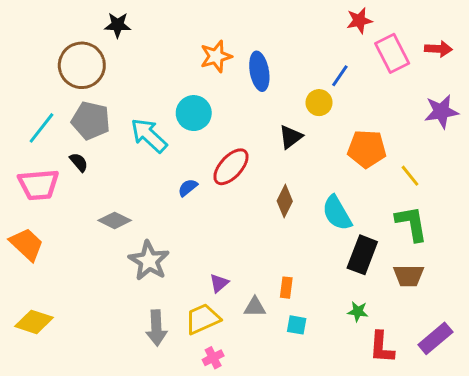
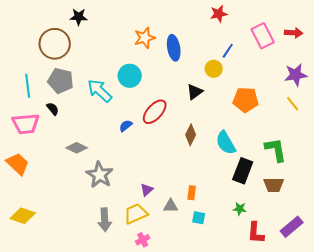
red star: (359, 21) -> (219, 14), moved
cyan line: (42, 128) -> (28, 86), turned -45
yellow line: (410, 176) -> (293, 104), moved

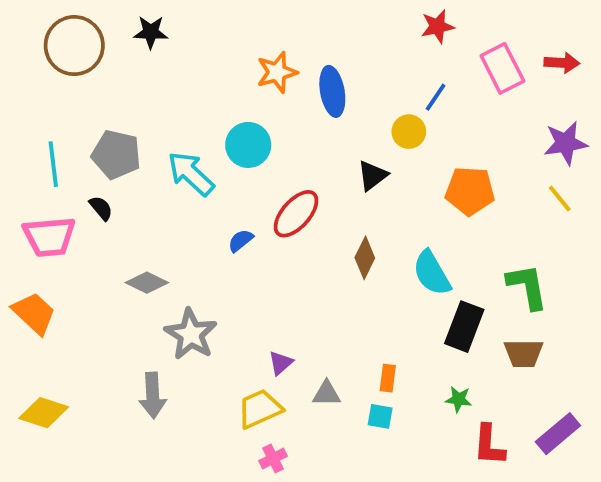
red star: (219, 14) -> (437, 26), moved
brown circle: (55, 44) -> (74, 46), moved
orange rectangle: (192, 193) -> (388, 378), moved
gray arrow: (105, 220) -> (153, 395), moved

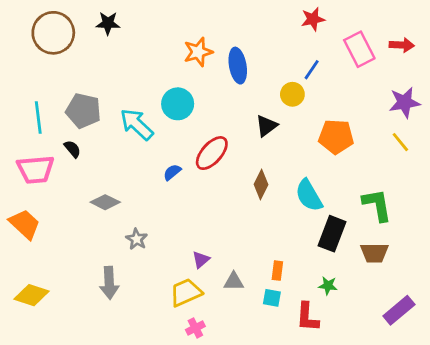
gray star: (191, 334) -> (137, 239), size x0.6
red L-shape: (489, 445) -> (307, 317), moved

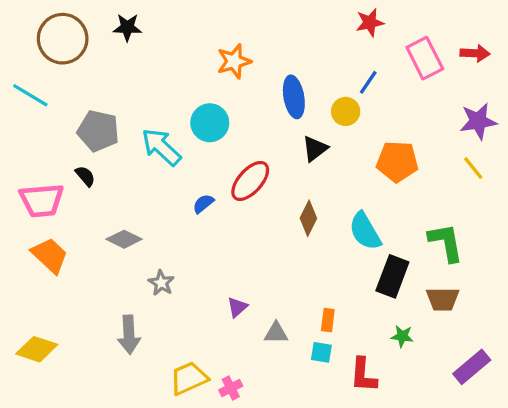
blue ellipse: (238, 66) -> (294, 97), moved
cyan line: (38, 118) -> (30, 95), moved, turned -52
orange trapezoid: (25, 224) -> (50, 255), moved
green star: (328, 286) -> (402, 336), moved
yellow trapezoid: (186, 292) -> (189, 378), moved

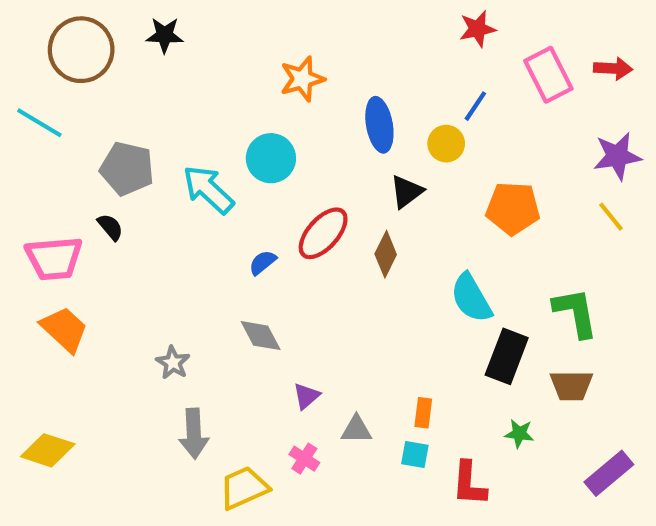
brown diamond: (308, 218) -> (386, 254), moved
gray diamond: (124, 239) -> (261, 336), moved, turned 36
gray star: (161, 283) -> (173, 363), moved
gray arrow: (129, 335) -> (194, 434), moved
pink cross: (231, 388) -> (304, 459), moved, turned -30

